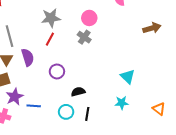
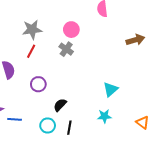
cyan triangle: (128, 77) -> (111, 89), turned 35
black semicircle: (78, 92) -> (60, 105), turned -32

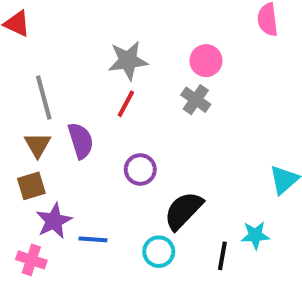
black semicircle: (60, 105) -> (183, 211), size x1.5
cyan star: (104, 116) -> (255, 235), moved
black line: (69, 128) -> (222, 256), moved

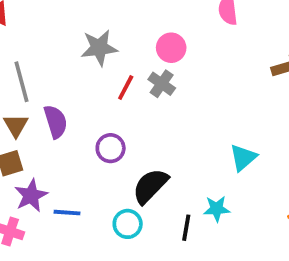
red line: (126, 104) -> (126, 88), moved

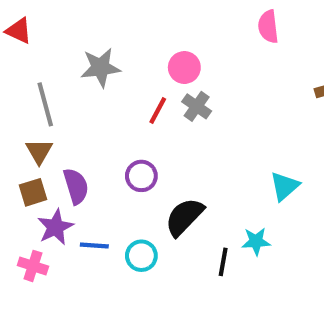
gray star: (99, 48) -> (100, 68), moved
pink circle: (171, 48) -> (184, 68), moved
purple semicircle: (56, 122) -> (76, 186), moved
cyan circle: (128, 224) -> (141, 256), moved

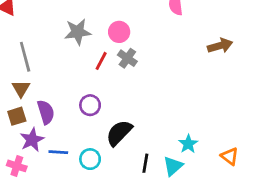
gray star: (100, 68) -> (78, 32), moved
cyan triangle: (285, 186) -> (173, 166), moved
cyan star: (256, 241) -> (188, 144), moved, turned -30

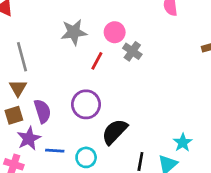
gray cross: (127, 58) -> (132, 51), moved
purple circle: (90, 105) -> (86, 104), size x1.4

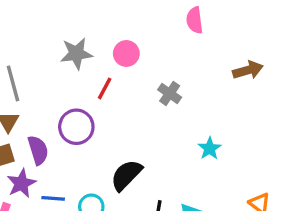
gray cross: (132, 51) -> (170, 93), moved
purple circle: (86, 104) -> (76, 127), moved
cyan star: (183, 142) -> (210, 148), moved

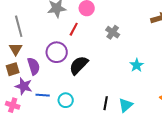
black semicircle: (126, 175) -> (79, 65), moved
purple star: (21, 183) -> (24, 86), turned -30

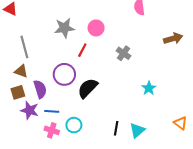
brown triangle: (16, 49) -> (21, 71), turned -40
blue line: (43, 95) -> (52, 111), moved
pink cross: (13, 105) -> (52, 130), moved

